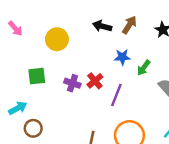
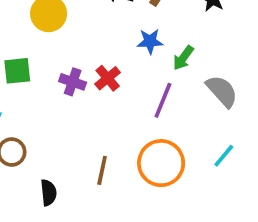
purple line: (116, 95) -> (163, 100), moved

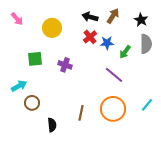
red cross: (108, 78) -> (90, 37), moved
gray semicircle: (222, 91) -> (146, 44), moved, turned 42
purple line: (163, 100) -> (114, 75), turned -72

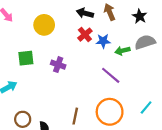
brown arrow: (113, 16) -> (110, 12), turned -56
gray semicircle: (146, 44) -> (145, 42), turned -108
green arrow: (125, 52) -> (122, 51), turned 40
brown circle: (32, 103) -> (23, 119), moved

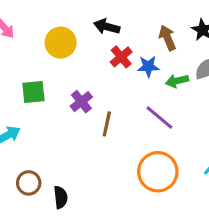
brown arrow: (110, 12) -> (167, 38), moved
black arrow: (85, 13) -> (107, 27), moved
purple cross: (58, 65) -> (81, 102), turned 32
brown line: (75, 116) -> (107, 124), moved

